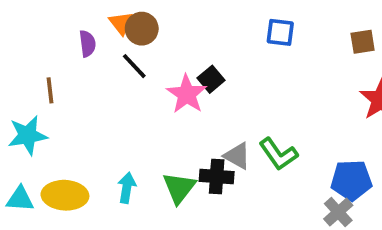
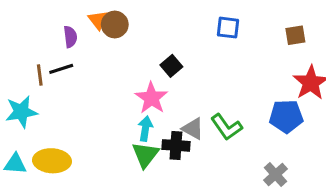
black line: (134, 66) -> (61, 69), moved, turned -65
pink star: (187, 94) -> (151, 98), moved
blue pentagon: (351, 180) -> (286, 116), moved
cyan arrow: (127, 188) -> (145, 129), moved

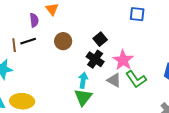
brown circle: (115, 24) -> (63, 41), moved
pink star: (151, 98) -> (123, 60), moved
black cross: (176, 145) -> (95, 59), moved, turned 30

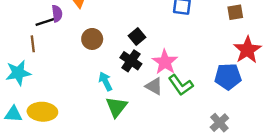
black line: (28, 41) -> (45, 22), moved
cyan arrow: (83, 80) -> (105, 81), moved, turned -35

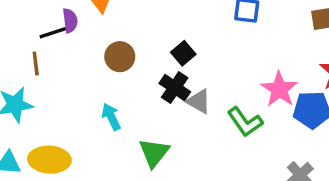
pink star: (165, 62) -> (279, 89), moved
cyan arrow: (105, 81) -> (111, 117), moved
gray triangle: (154, 86) -> (199, 101), moved

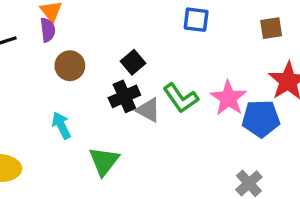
purple semicircle: (70, 21) -> (48, 30), moved
black cross: (175, 88) -> (124, 96), turned 32
green L-shape: (245, 122) -> (181, 98), moved

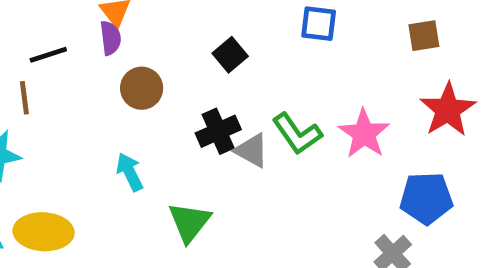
black square: (133, 62) -> (230, 55), moved
blue pentagon: (261, 119) -> (426, 198), moved

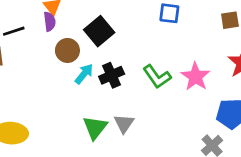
black square: (230, 55) -> (99, 31), moved, size x1.5
gray triangle: (252, 150) -> (124, 123), moved, turned 35
cyan arrow: (130, 172) -> (84, 74), moved, turned 65

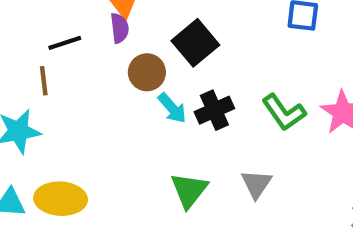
cyan arrow: (84, 74) -> (172, 108), turned 100
gray triangle: (124, 123) -> (256, 184), moved

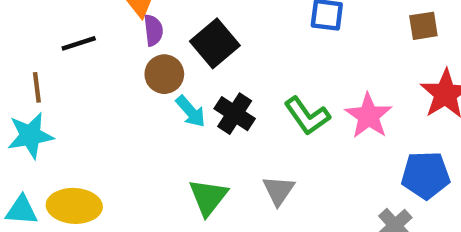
purple semicircle: (120, 28) -> (153, 30), moved
brown line: (44, 81) -> (37, 87), moved
black cross: (214, 110) -> (235, 114), turned -33

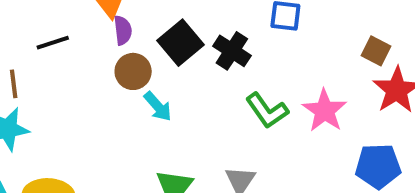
brown square: (423, 26) -> (376, 51), moved, turned 36
black cross: (235, 114) -> (232, 51), moved

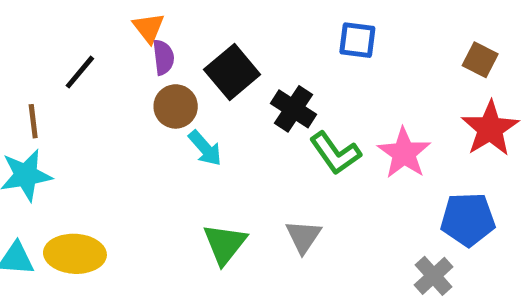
black line: (53, 43) -> (80, 72), turned -32
black cross: (232, 51) -> (294, 109), moved
brown square: (376, 51) -> (480, 60), moved

